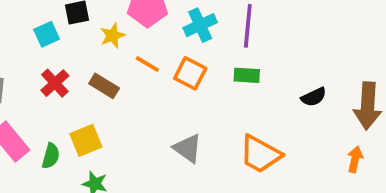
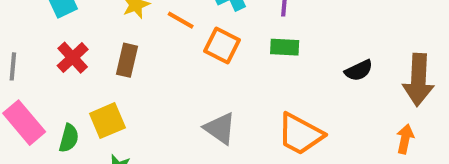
orange line: (147, 64) -> (181, 20), moved
brown rectangle: (104, 86) -> (127, 60), turned 72

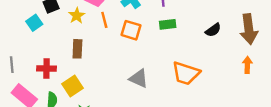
orange line: (181, 20) -> (104, 20), turned 56
red cross: (73, 58) -> (47, 68), moved, turned -36

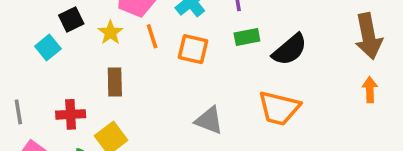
black semicircle: (213, 30) -> (290, 50), moved, size x1.5

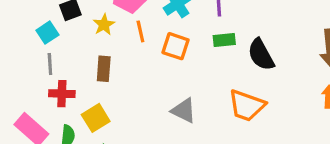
black semicircle: (290, 50) -> (261, 55), turned 96
gray line: (18, 112) -> (50, 64), moved

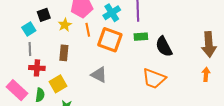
orange square: (176, 46) -> (110, 40), size x1.4
gray triangle: (184, 111) -> (99, 75), moved

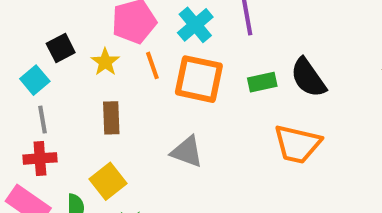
green rectangle: (141, 37) -> (262, 82), moved
red cross: (37, 68) -> (40, 158), moved

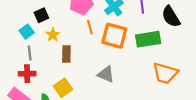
yellow star: (105, 62) -> (53, 35), moved
black semicircle: (308, 78) -> (171, 17), moved
green rectangle: (262, 82) -> (148, 39), size x1.6

